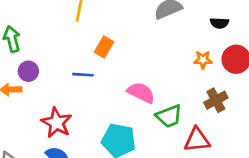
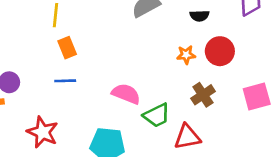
orange rectangle: (104, 47) -> (67, 48), moved, turned -48

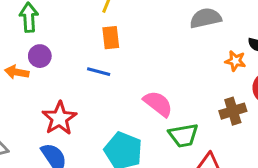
orange star: (186, 55) -> (235, 61), moved
brown cross: (203, 95) -> (233, 111), moved

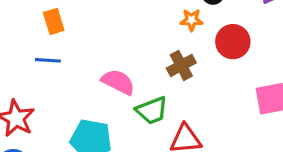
brown cross: (233, 111) -> (181, 65), moved

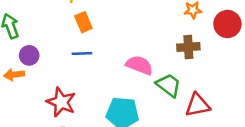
brown cross: (181, 65) -> (188, 47), turned 30
green trapezoid: (152, 110) -> (169, 85), turned -116

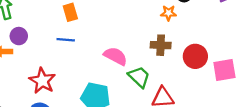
red circle: (227, 24) -> (195, 56), moved

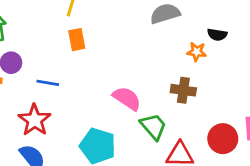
blue line: (66, 40) -> (48, 83), moved
red circle: (195, 56) -> (223, 139), moved

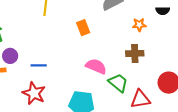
black semicircle: (217, 35) -> (163, 11), moved
orange rectangle: (77, 40) -> (83, 28), moved

